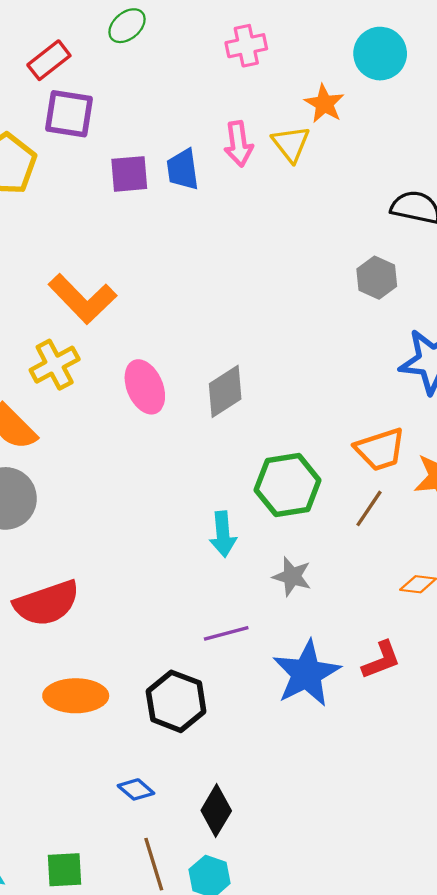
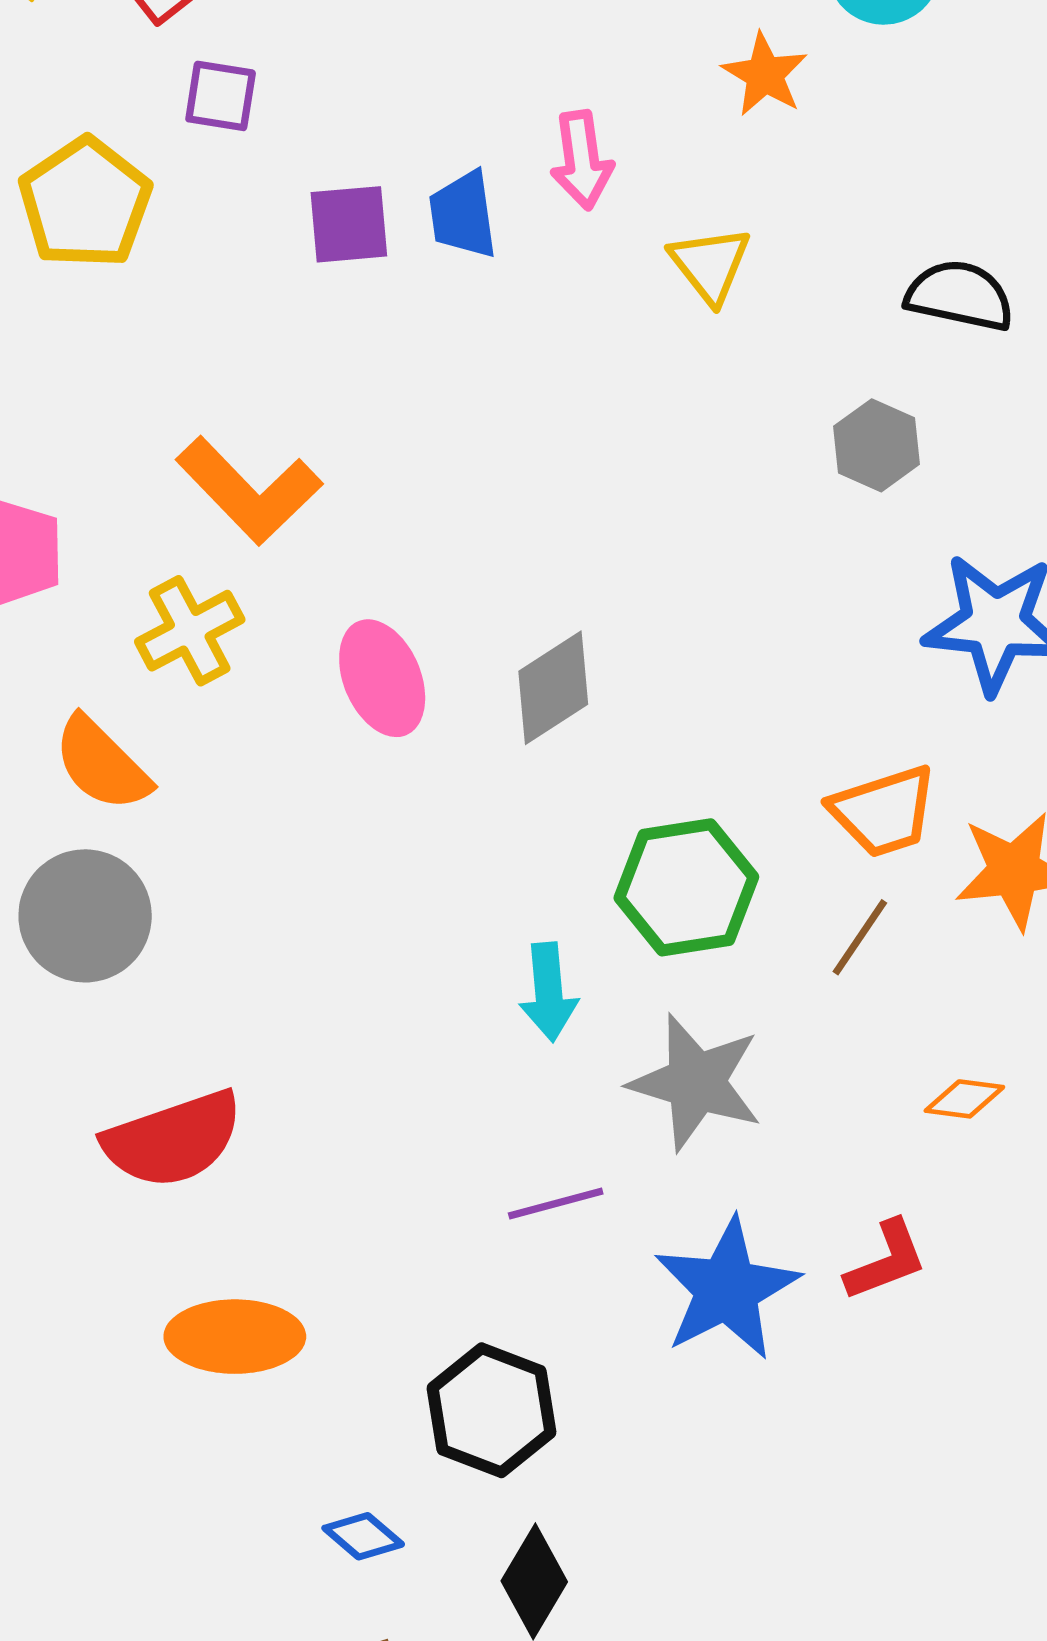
purple square: (69, 114) -> (221, 96), size x0.7
yellow triangle: (291, 144) -> (710, 265), moved
gray star: (292, 576) -> (696, 1082), size x1.6
black hexagon: (176, 701) -> (491, 1410), moved

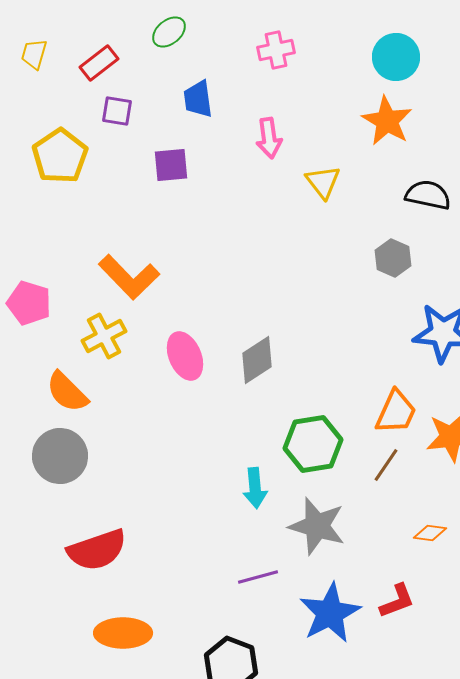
orange star: (765, 75) -> (387, 121), moved, size x1.4
blue trapezoid: (463, 215) -> (198, 99), moved
orange trapezoid: (884, 811) -> (396, 412), turned -48

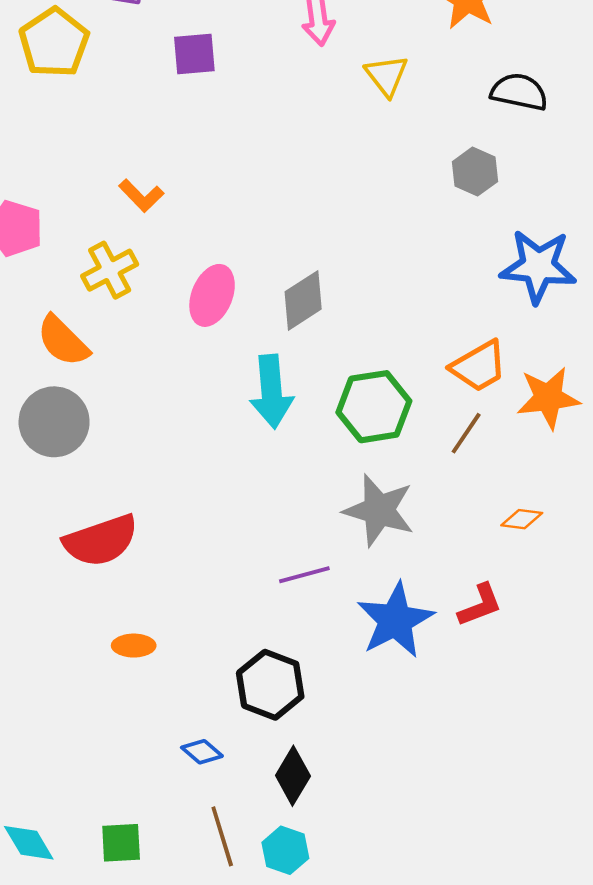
orange L-shape: (129, 277) -> (141, 196), size x0.6
pink ellipse: (185, 356) -> (212, 295), turned 45
orange trapezoid: (396, 412) -> (479, 366), turned 36
cyan arrow: (255, 488) -> (271, 391), moved, size x1.4
orange ellipse: (123, 633) -> (134, 646), size x0.6

